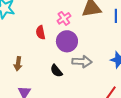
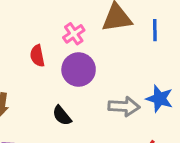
gray arrow: (82, 62) -> (124, 106), moved

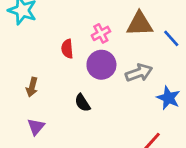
blue line: (155, 30) -> (171, 38), turned -48
gray arrow: (124, 106) -> (139, 73), moved, turned -30

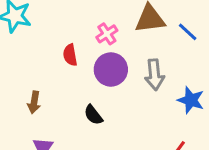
gray arrow: (139, 73) -> (154, 75), turned 110

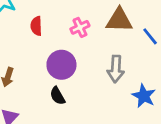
red semicircle: (70, 55) -> (36, 26), moved
purple circle: (111, 69) -> (61, 65), moved

